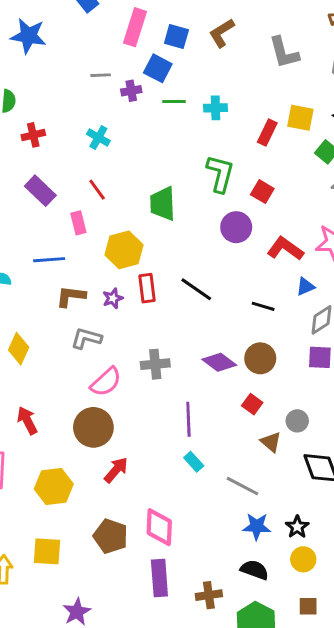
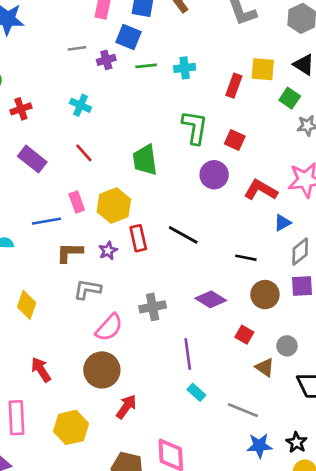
pink rectangle: (78, 223) -> (77, 202), moved
black line: (263, 306) -> (246, 258), moved
brown circle: (260, 358) -> (265, 295), moved

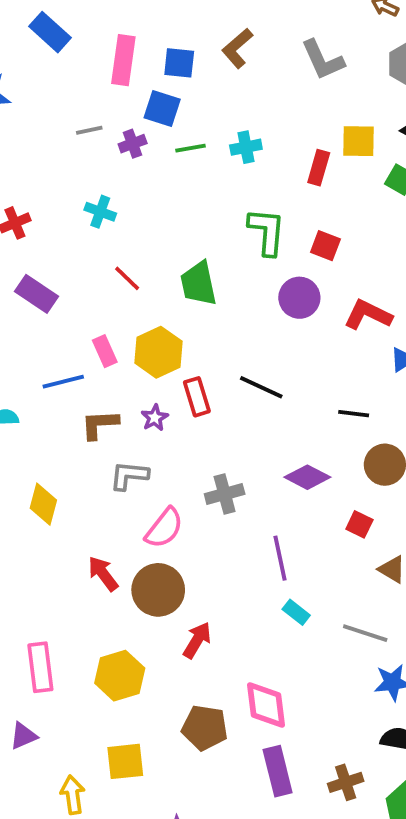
red line: (84, 153) -> (127, 278), moved
red arrow: (41, 370) -> (103, 574), moved

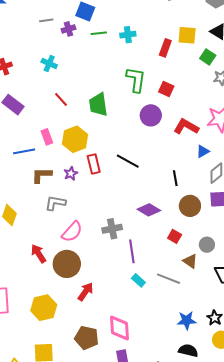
black line: (354, 414) -> (175, 178), turned 70
gray cross: (225, 494) -> (112, 229), moved
gray line: (365, 633) -> (169, 279), moved

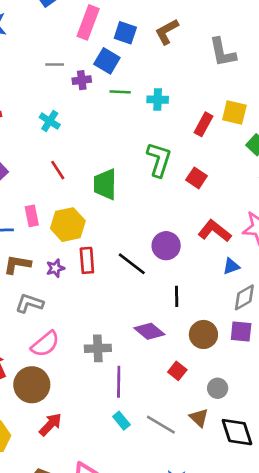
purple circle: (151, 115) -> (166, 246), moved
black line: (175, 178) -> (177, 296), moved
brown triangle: (190, 261) -> (199, 418), moved

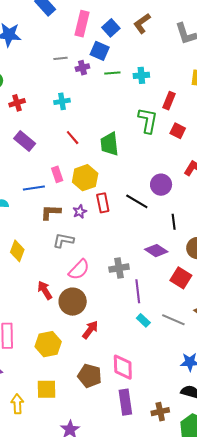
blue square: (125, 33) -> (111, 28), turned 36
cyan cross: (50, 121) -> (62, 101), turned -35
red rectangle: (204, 124) -> (169, 101), moved
red square: (177, 371) -> (181, 278), size x1.5

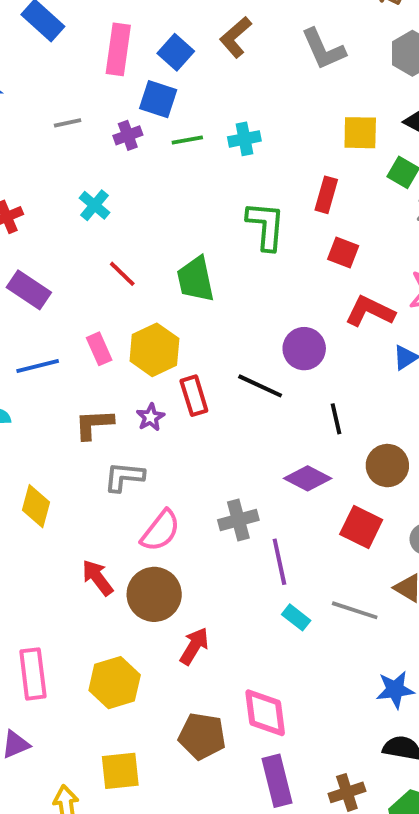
gray line: (61, 58) -> (68, 123), moved
cyan cross: (62, 101) -> (94, 205), turned -35
red rectangle: (169, 101) -> (326, 195), moved
red square: (178, 131) -> (343, 253), moved
blue line: (34, 188) -> (38, 366), moved

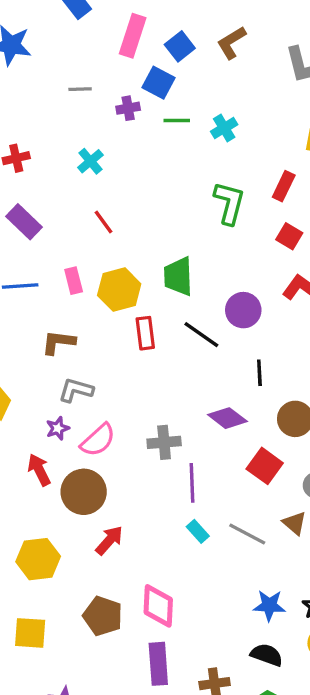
cyan cross: (244, 139) -> (224, 128), turned -30
green trapezoid: (196, 279) -> (178, 276), moved
purple star: (150, 417) -> (58, 428), moved

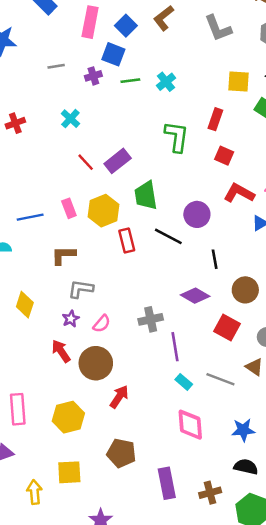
purple rectangle: (24, 222) -> (118, 161), moved, turned -75
pink semicircle: (98, 440) -> (102, 324), size x0.7
pink diamond: (158, 606) -> (190, 425), moved

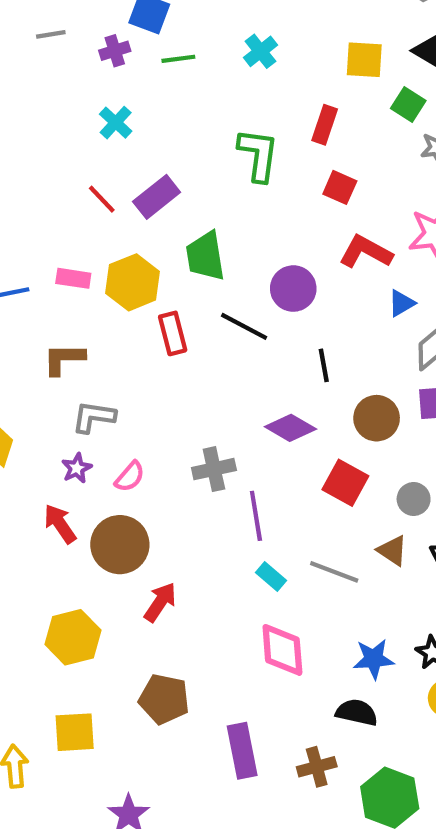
cyan cross: (166, 82) -> (260, 51), moved
cyan cross: (70, 119) -> (116, 123), moved
pink rectangle: (69, 208) -> (73, 278), turned -60
black semicircle: (246, 467) -> (357, 712), moved

